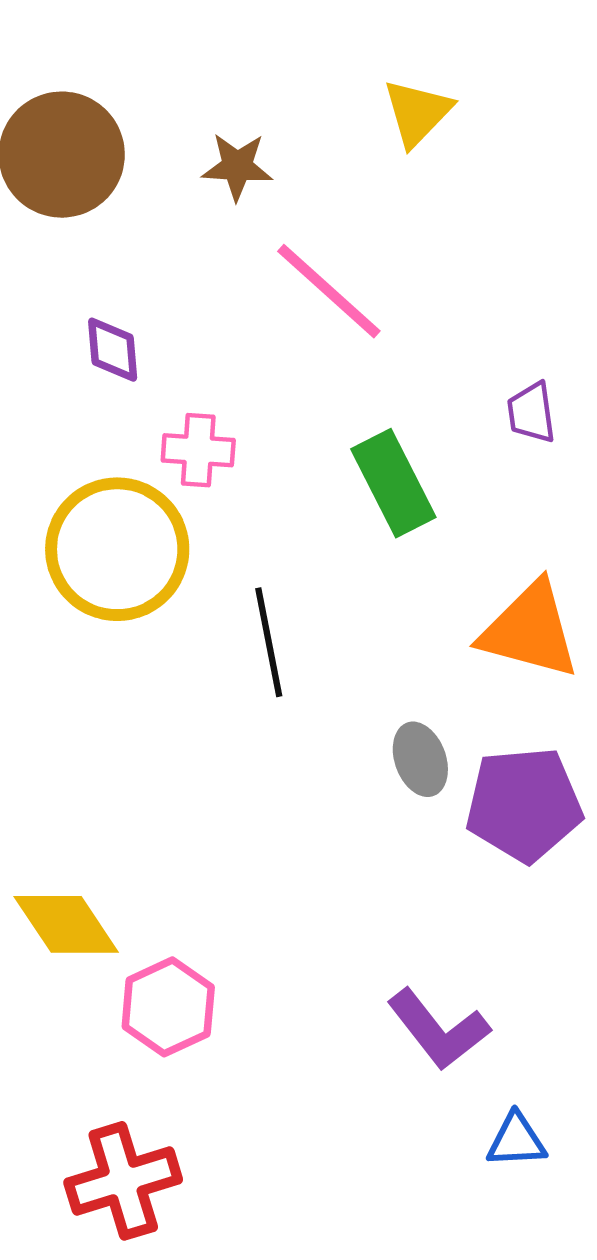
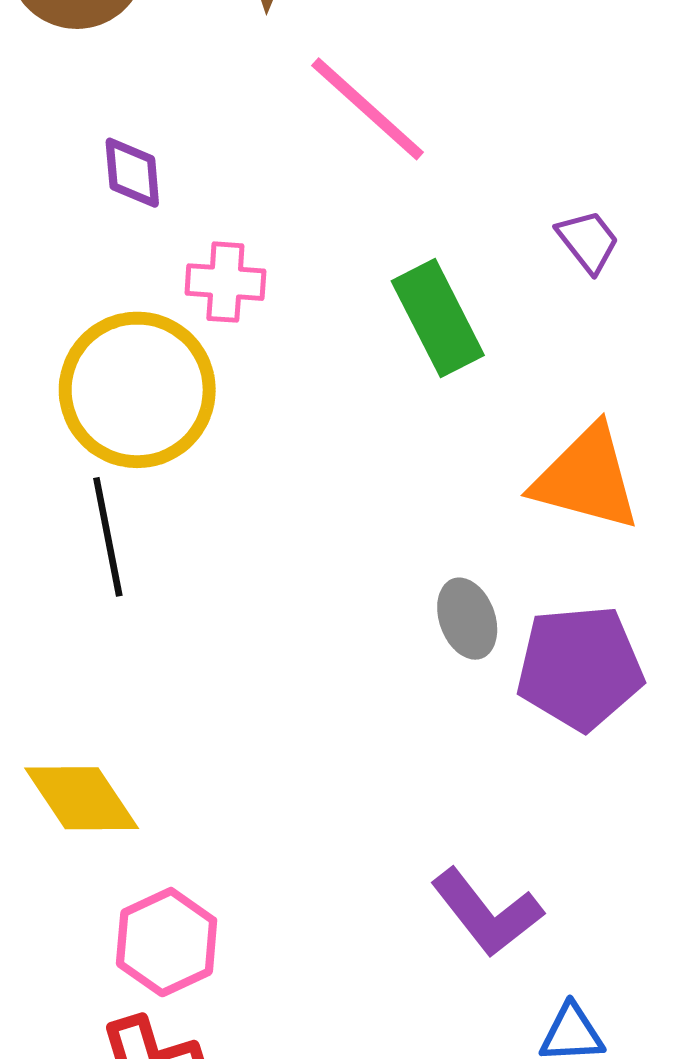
purple trapezoid: (531, 413) -> (588, 241), turned 150
black line: (269, 642) -> (108, 537), moved
pink hexagon: (168, 1007) -> (167, 942), moved

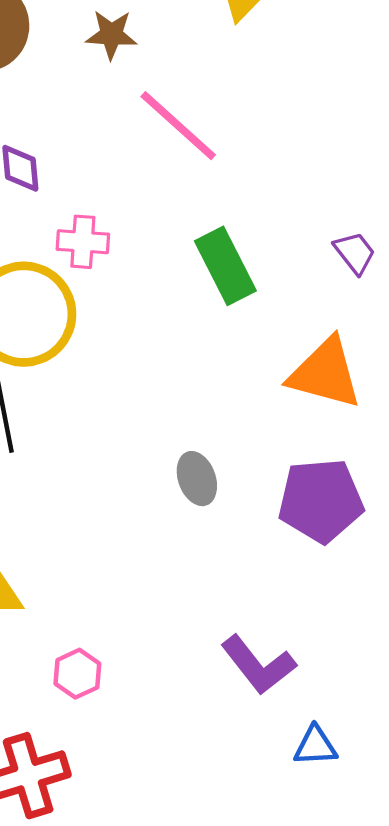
purple trapezoid: (588, 241) -> (355, 253), moved
gray ellipse: (467, 619) -> (197, 479), moved
pink hexagon: (167, 942) -> (77, 674), moved, size x0.7

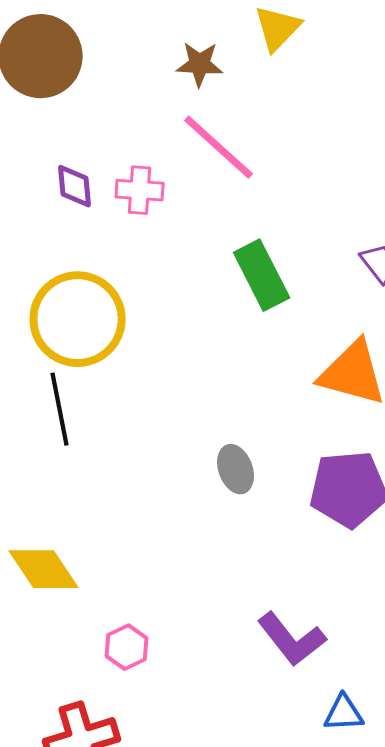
brown star: (111, 35) -> (200, 64), moved
pink cross: (83, 242) -> (140, 190), moved

